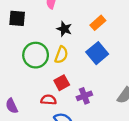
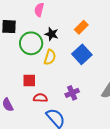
green circle: (36, 55) -> (31, 43), moved
red square: (62, 83) -> (29, 80), moved, turned 32

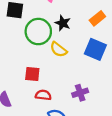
blue square: (82, 54) -> (95, 49), turned -30
yellow semicircle: (50, 57) -> (58, 49), turned 105

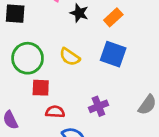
black star: (63, 23) -> (79, 13), moved
green circle: (38, 32) -> (28, 58), moved

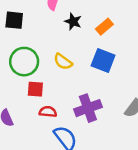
purple cross: (98, 106) -> (88, 108), size x1.5

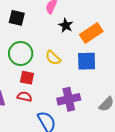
orange rectangle: (104, 27) -> (91, 33), size x1.5
blue square: (103, 60) -> (87, 61), turned -30
red semicircle: (48, 112) -> (25, 97), moved

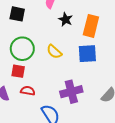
orange rectangle: (91, 33) -> (91, 26), turned -40
red square: (27, 78) -> (18, 71), moved

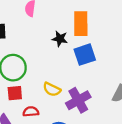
black star: (66, 19) -> (60, 39), moved
yellow semicircle: (54, 52) -> (52, 89), moved

